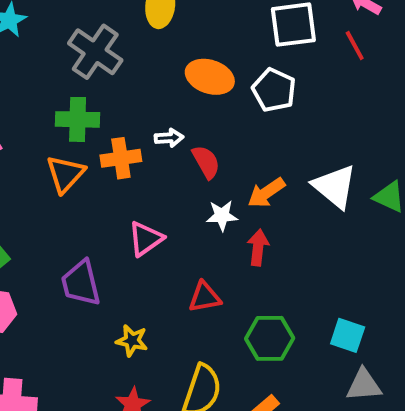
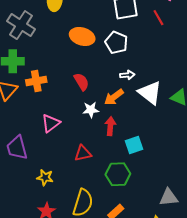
white arrow: (169, 138) -> (127, 75), moved
cyan square: (348, 335) -> (134, 145), moved, turned -36

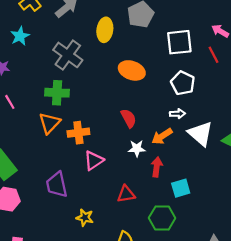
white pentagon: (116, 43) -> (183, 83), moved
orange cross: (36, 81) -> (78, 133), moved

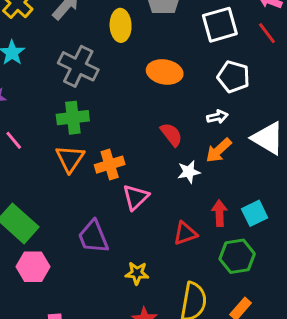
white arrow: (177, 114) -> (217, 117), moved
red arrow: (157, 167) -> (219, 213), moved

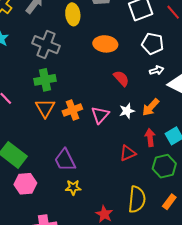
white arrow: (217, 117) -> (157, 70), moved
red semicircle: (171, 135) -> (121, 78), moved
orange arrow: (219, 150) -> (151, 107), moved
pink triangle: (136, 197) -> (100, 115), moved
yellow star: (137, 273) -> (73, 187), moved

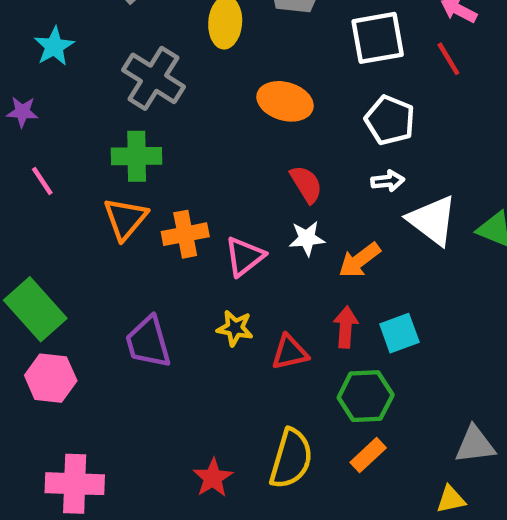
white star: (127, 111) -> (307, 238), moved
yellow star: (73, 187) -> (235, 328), moved
orange rectangle: (169, 202) -> (368, 455), moved

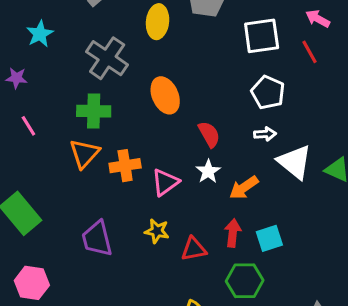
orange ellipse: (285, 101) -> (165, 95), moved, turned 48
white star: (307, 238) -> (208, 171), turned -30
pink hexagon: (51, 378) -> (32, 283), moved

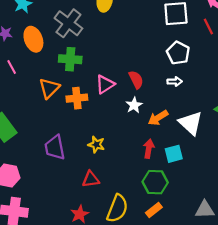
orange ellipse: (165, 95) -> (33, 39), moved
green cross: (94, 111) -> (70, 59), moved
white triangle: (295, 162) -> (191, 123), moved
pink triangle: (165, 182) -> (105, 84), moved
red triangle: (194, 249) -> (91, 179), moved

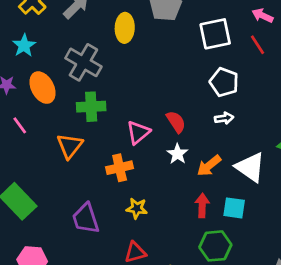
orange cross: (77, 98) -> (120, 168), moved
cyan square: (174, 154) -> (234, 208), turned 30

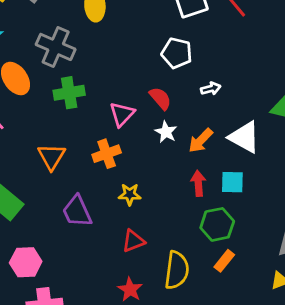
white pentagon: (224, 82) -> (177, 53), moved
orange triangle: (70, 146) -> (51, 157), moved

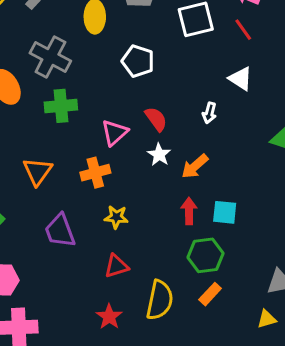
white pentagon: (177, 53) -> (138, 61), moved
white arrow: (211, 89) -> (209, 113), turned 114
white triangle: (244, 137) -> (241, 79), moved, size x0.7

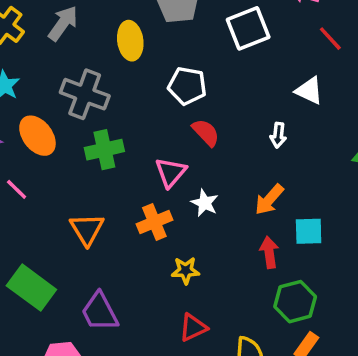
red line: (243, 30) -> (330, 39), moved
red semicircle: (156, 119) -> (206, 133), moved
white star: (159, 155) -> (205, 203), moved
cyan square: (225, 212) -> (309, 231), moved
purple trapezoid: (60, 231) -> (100, 312), moved

